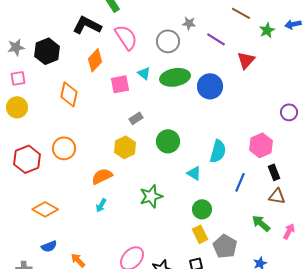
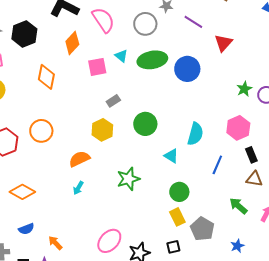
green star: (267, 30) -> (244, 89), moved

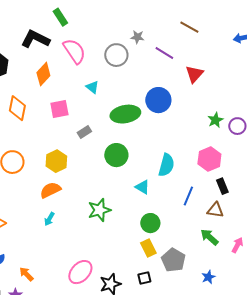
green ellipse: (152, 60) -> (125, 114), moved
pink square: (97, 67) -> (59, 109), moved
yellow hexagon: (102, 130) -> (56, 161), moved
brown triangle: (254, 179) -> (215, 210), moved

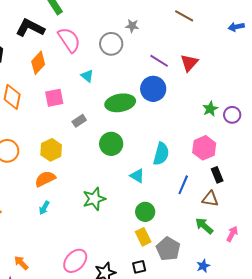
purple line: (164, 53) -> (159, 61), moved

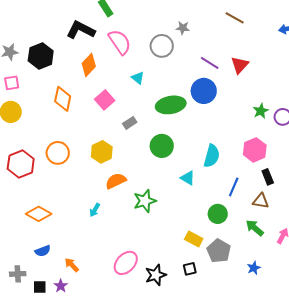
pink square: (54, 98) -> (105, 100), turned -30
orange semicircle: (45, 179) -> (116, 181), moved
green circle: (145, 212) -> (218, 214), moved
yellow rectangle: (143, 237) -> (194, 239), turned -36

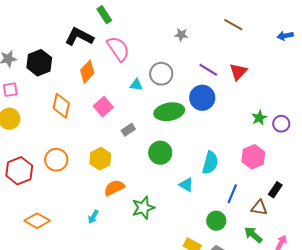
gray circle: (162, 46) -> (161, 74), moved
cyan triangle: (138, 78) -> (136, 85), turned -32
black rectangle: (268, 177) -> (275, 190), moved, turned 56

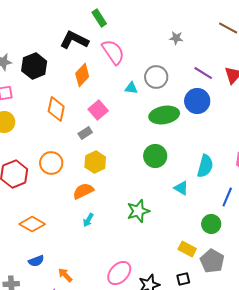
gray rectangle: (128, 130) -> (85, 133), moved
orange semicircle: (114, 188) -> (83, 191), moved

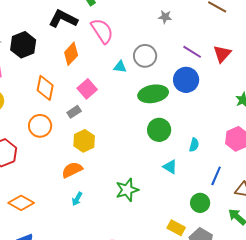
green circle: (155, 156) -> (159, 130), moved
orange circle: (51, 163) -> (40, 126), moved
cyan semicircle: (205, 166) -> (194, 145), size x0.6

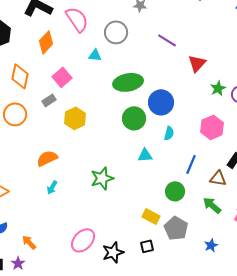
red triangle: (222, 54) -> (197, 63), moved
gray circle: (145, 56) -> (116, 32), moved
blue circle: (186, 80) -> (161, 102), moved
yellow hexagon: (84, 141) -> (75, 118), moved
cyan triangle: (170, 167) -> (145, 155), turned -35

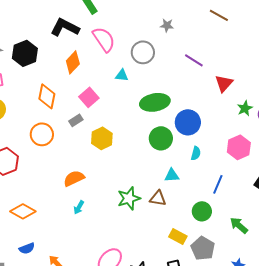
brown triangle: (218, 178) -> (158, 198), moved

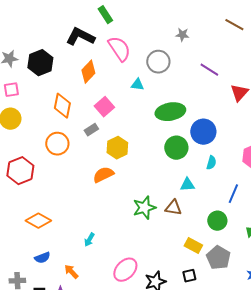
orange semicircle: (74, 178) -> (103, 175), moved
cyan arrow: (79, 207) -> (89, 240), moved

